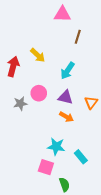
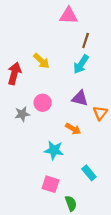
cyan arrow: (67, 71) -> (81, 64), moved
purple triangle: (65, 97) -> (80, 98), moved
cyan star: (56, 147) -> (54, 150), moved

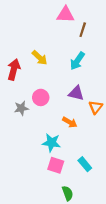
brown line: (86, 41) -> (83, 30), moved
pink square: (50, 184) -> (56, 165), moved

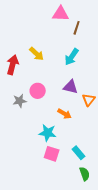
green semicircle: (68, 193) -> (85, 174), moved

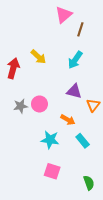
pink triangle: (61, 14) -> (64, 15), turned -42
pink circle: (38, 91) -> (39, 104), moved
cyan rectangle: (79, 153) -> (83, 141), moved
pink square: (52, 154) -> (52, 171), moved

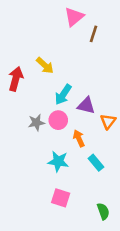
cyan arrow: (75, 60) -> (63, 95), moved
pink circle: (39, 104) -> (58, 120), moved
gray star: (21, 106) -> (36, 123), moved
orange arrow: (68, 120) -> (79, 138), turned -144

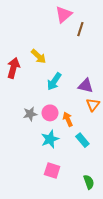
purple triangle: (86, 106) -> (86, 86), moved
pink circle: (58, 120) -> (50, 113), moved
gray star: (36, 123) -> (30, 114), moved
cyan star: (58, 161) -> (50, 139), turned -30

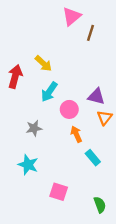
cyan arrow: (54, 81) -> (49, 92), moved
pink circle: (50, 113) -> (69, 109), moved
cyan star: (50, 139) -> (28, 165), moved, turned -30

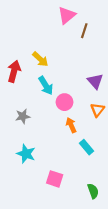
cyan arrow: (49, 92) -> (46, 86), turned -66
purple triangle: (96, 96) -> (95, 81), moved, turned 35
gray star: (34, 128) -> (23, 116), moved

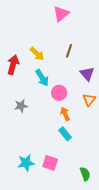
brown line: (84, 31) -> (69, 51), moved
cyan rectangle: (86, 147) -> (65, 134), moved
cyan star: (26, 154) -> (26, 163), moved, turned -30

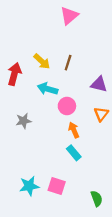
brown line: (69, 51) -> (68, 63), moved
purple triangle: (87, 74) -> (99, 84), turned -35
cyan arrow: (42, 78) -> (47, 89), turned 138

